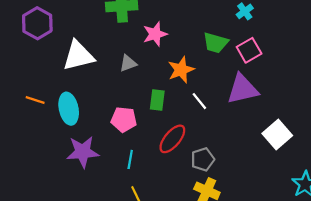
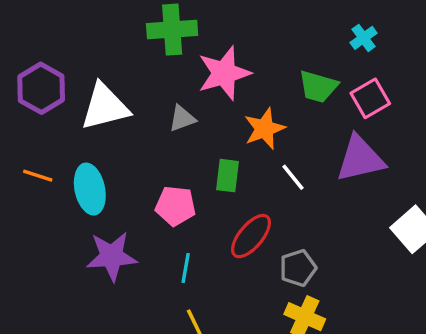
purple hexagon: (37, 23) -> (41, 88), moved
pink star: (155, 34) -> (224, 73), size x1.4

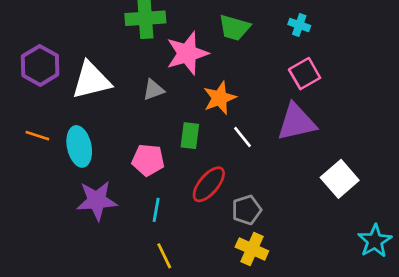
cyan cross: (364, 38) -> (299, 25), turned -35
green trapezoid: (318, 87) -> (234, 28), moved

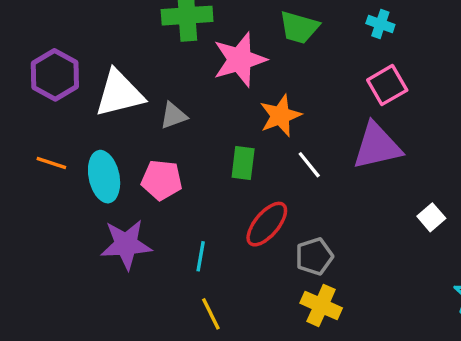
gray triangle: (153, 90) -> (174, 116), moved
pink pentagon: (148, 160) -> (162, 180), moved
white square: (340, 179) -> (431, 217), size x0.6

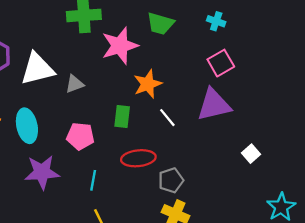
pink pentagon: (162, 180) -> (80, 136), moved
red ellipse: (267, 224) -> (138, 158), turned 44

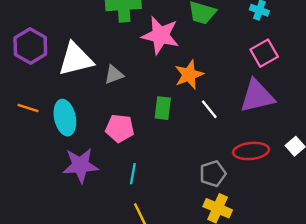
pink star: (120, 46) -> (160, 35), turned 30
red ellipse: (138, 158) -> (251, 151), moved

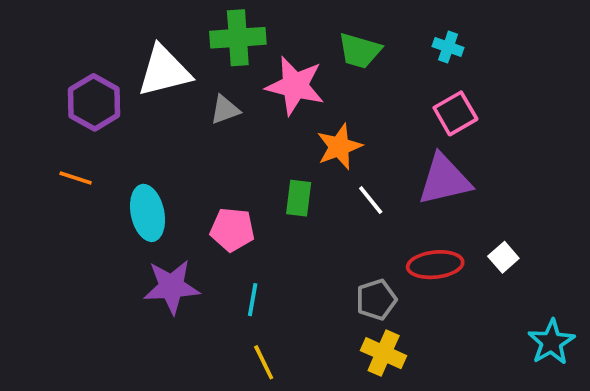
white triangle: (76, 59) -> (164, 71), moved
gray triangle: (114, 75) -> (225, 110), moved
orange line: (28, 108) -> (76, 178), moved

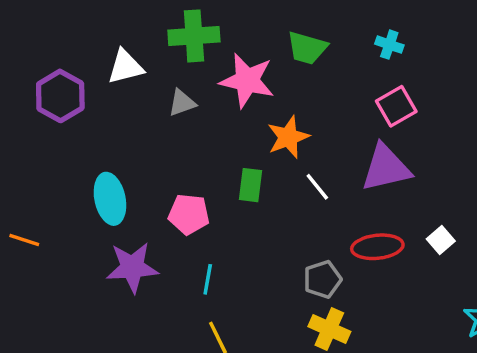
white triangle: (164, 71) -> (125, 67), size x0.7
orange line: (76, 178) -> (24, 240), moved

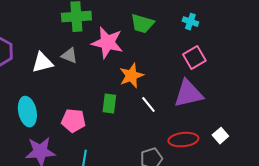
white triangle: (125, 67) -> (42, 63), moved
gray triangle: (182, 103) -> (69, 56), turned 42

